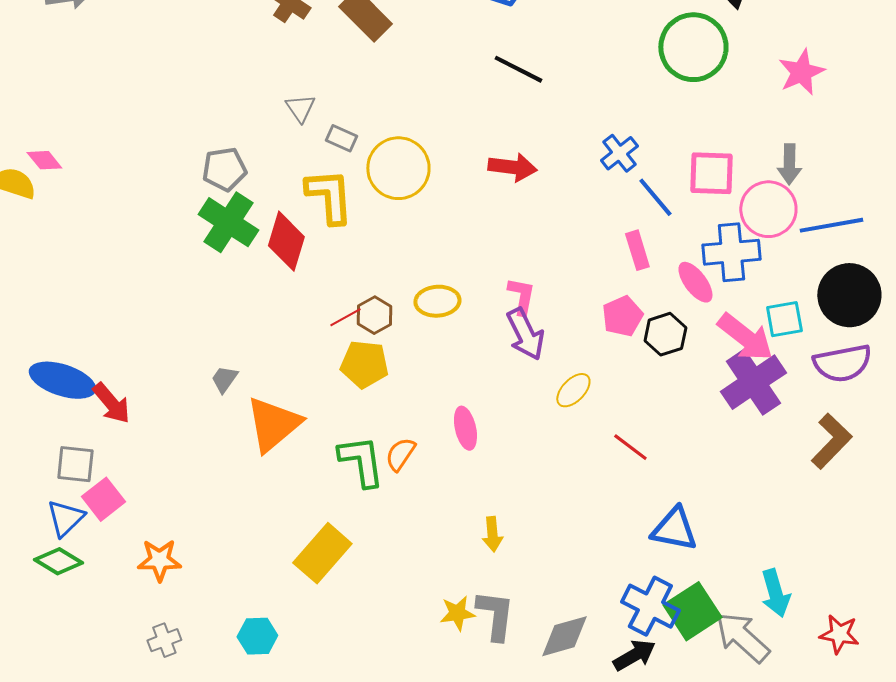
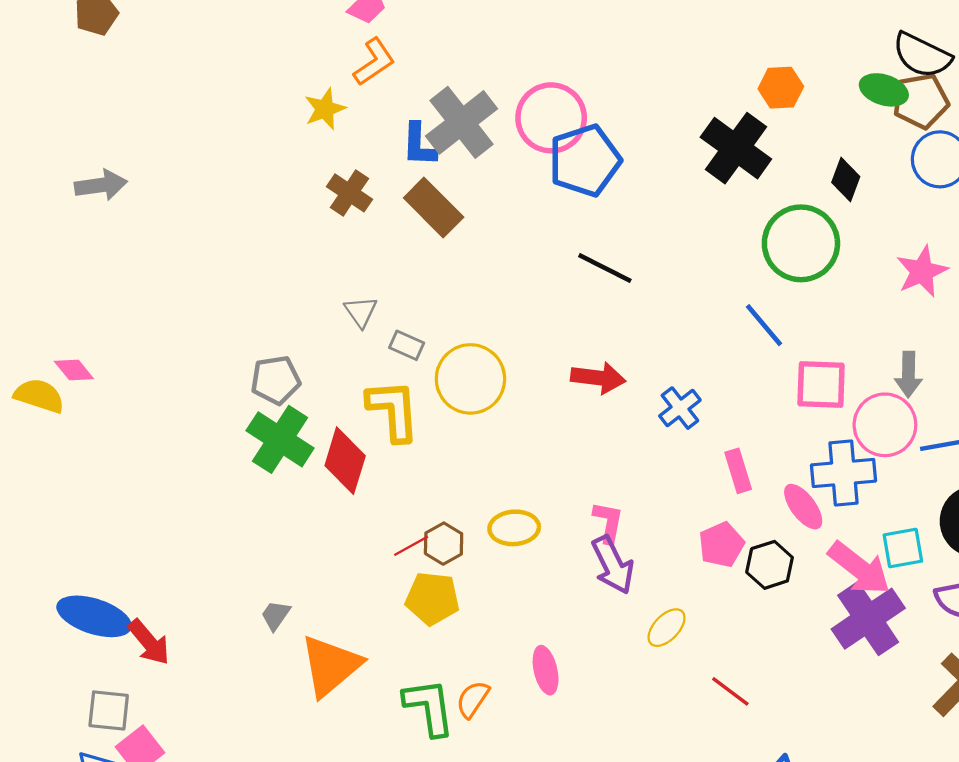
blue cross: (619, 153) -> (680, 408), moved
blue line: (655, 197) -> (764, 325), moved

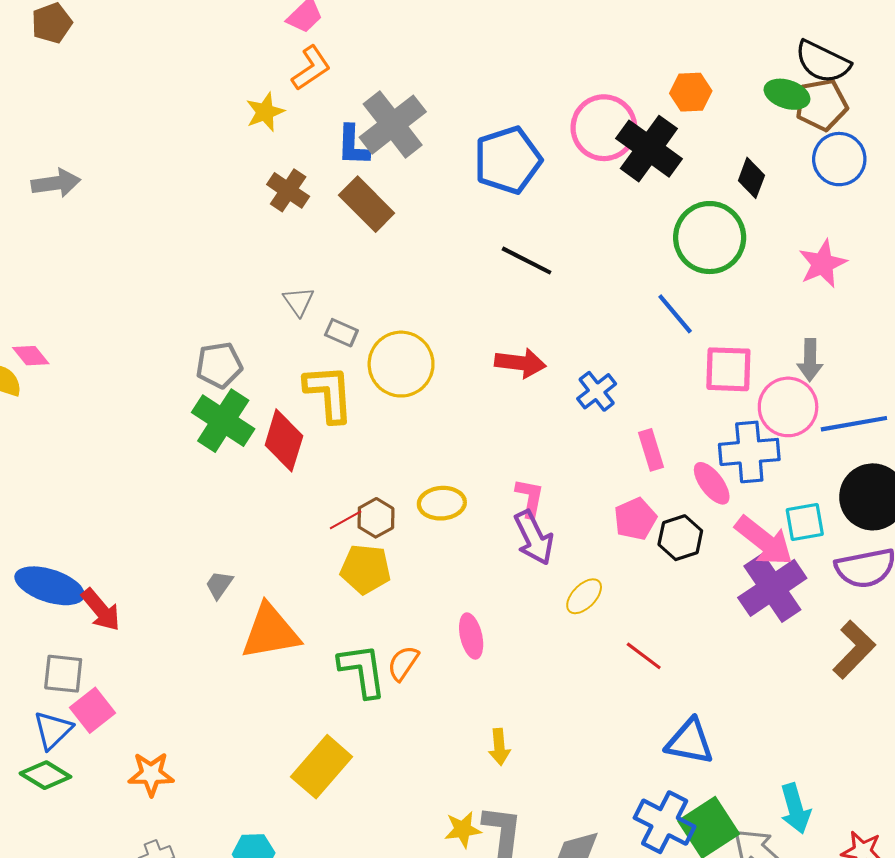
pink circle: (551, 118) -> (604, 128), moved
orange triangle: (330, 666) -> (270, 632), turned 30

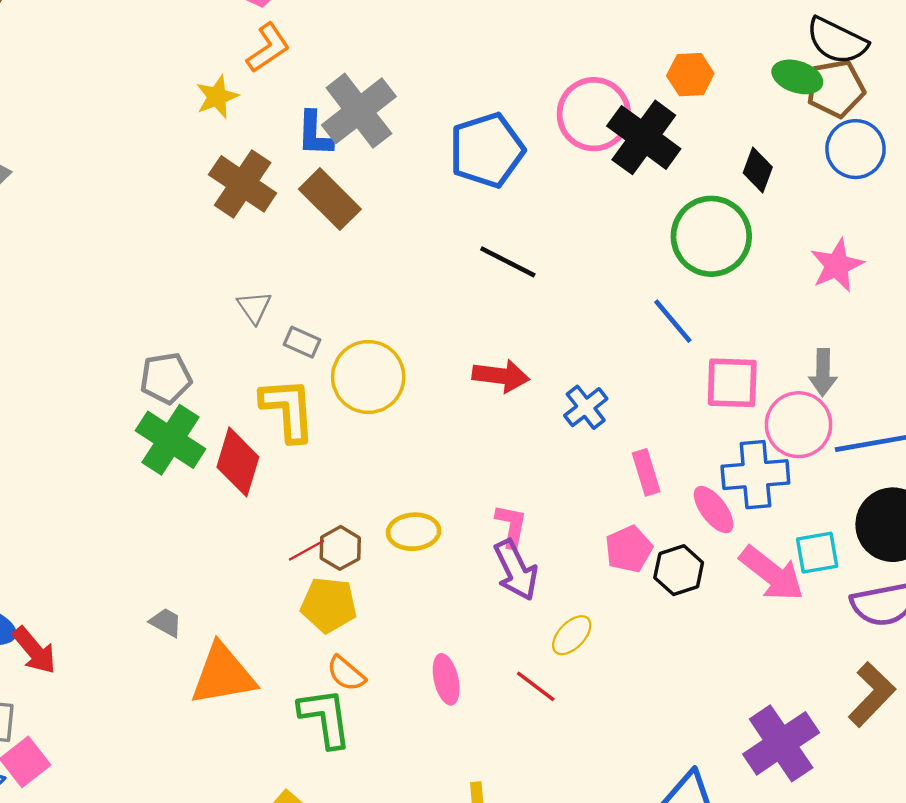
brown cross: (288, 190) -> (243, 184), size x1.4
gray trapezoid: (219, 585) -> (166, 622), turned 84
purple cross: (772, 588) -> (781, 743), moved
red line: (644, 656) -> (536, 686), moved
orange semicircle: (403, 663) -> (346, 674), moved, turned -84

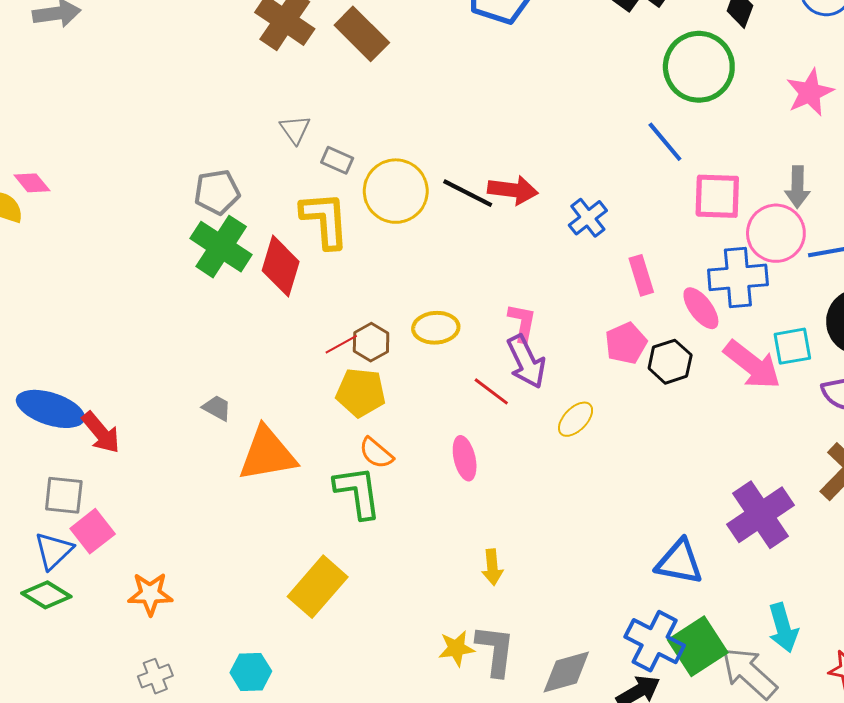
black line: (508, 262) -> (468, 193), moved
red line: (536, 686) -> (491, 391), moved

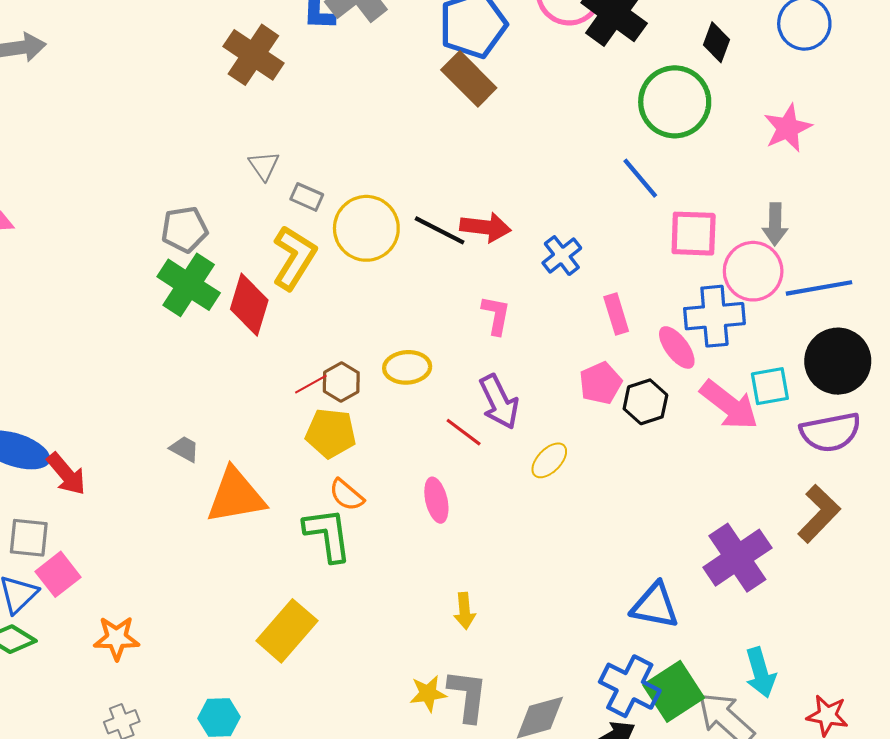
brown rectangle: (362, 34) -> (469, 79), moved
yellow L-shape: (325, 220) -> (294, 258), turned 36
pink L-shape: (522, 323) -> (496, 315), moved

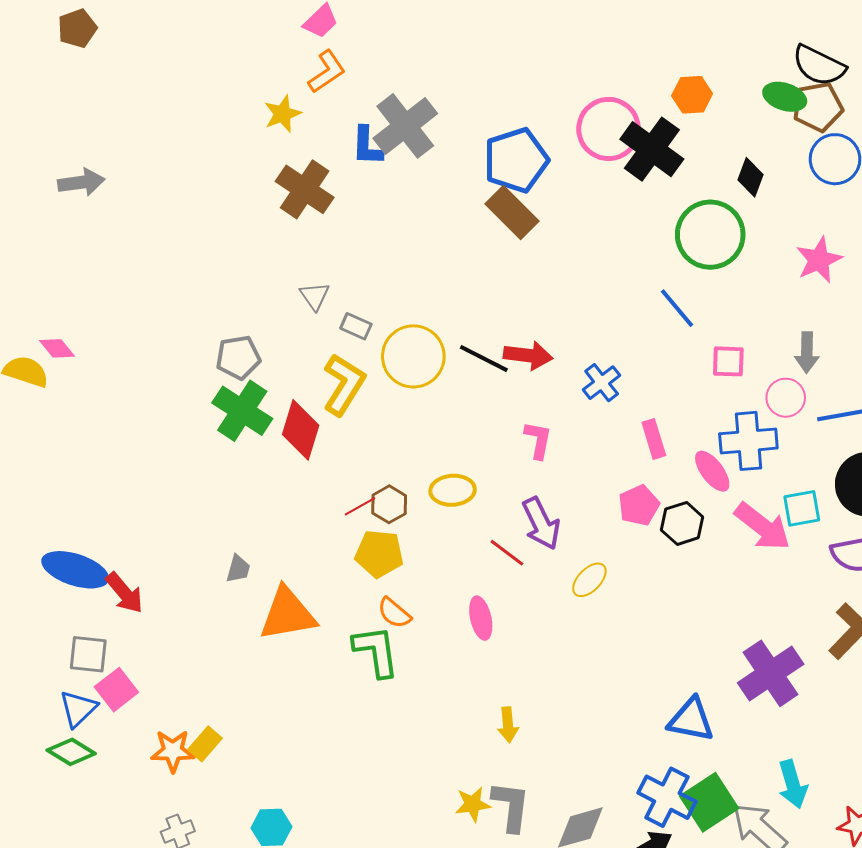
pink square: (694, 234) -> (728, 361), size x0.7
pink circle: (753, 271) -> (786, 398), size x0.7
gray trapezoid: (184, 449) -> (238, 569), turned 76
yellow rectangle: (287, 631) -> (205, 744), moved, size x0.6

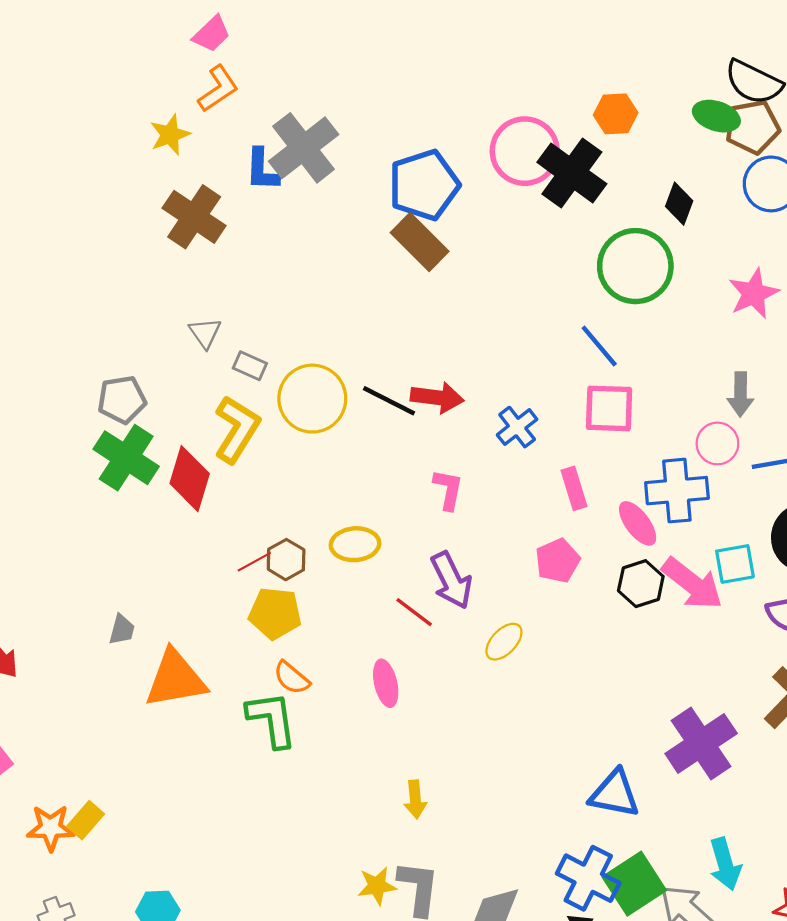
pink square: (728, 361) -> (609, 408), moved, size x1.4
black hexagon: (682, 523) -> (641, 584), moved

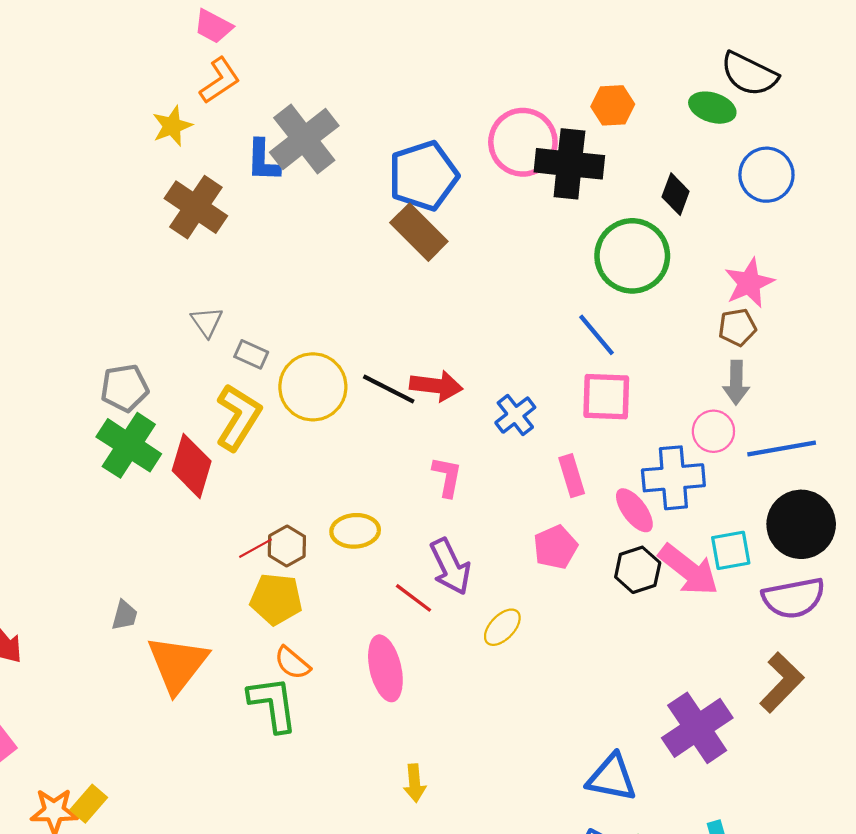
pink trapezoid: (212, 34) -> (213, 26), turned 72
brown pentagon: (753, 127) -> (737, 327), moved, size x0.7
black cross: (572, 173) -> (569, 164), turned -30
orange triangle: (175, 679) -> (178, 664), turned -42
pink ellipse: (386, 683) -> (385, 668), size x1.4

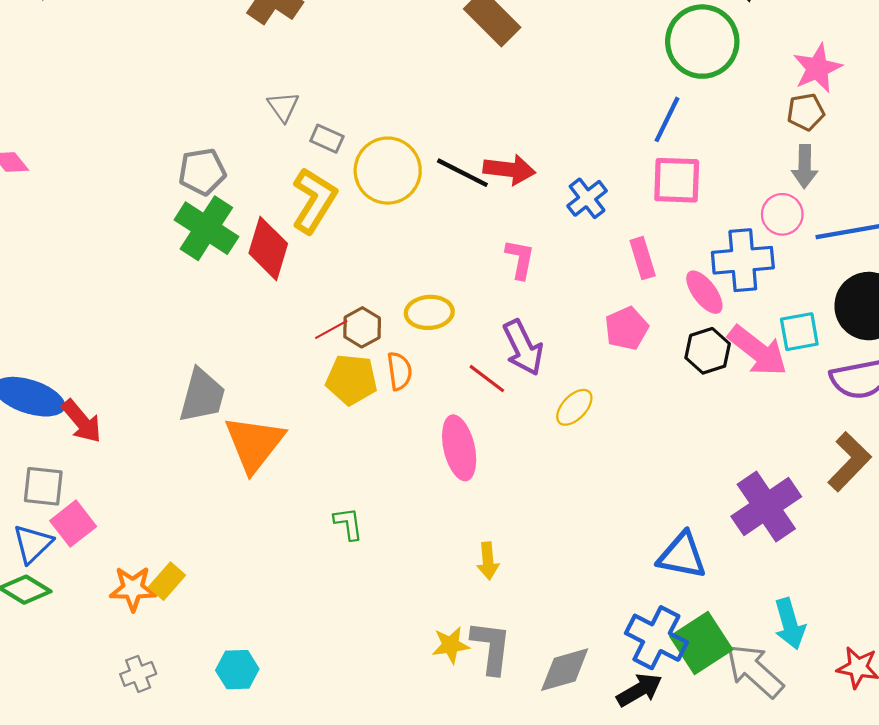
blue line: (597, 335) -> (667, 119), turned 66
gray trapezoid: (125, 615) -> (202, 396), size x1.8
orange semicircle: (292, 663) -> (399, 371), moved, turned -138
green L-shape: (273, 704) -> (348, 524), moved, size x0.6

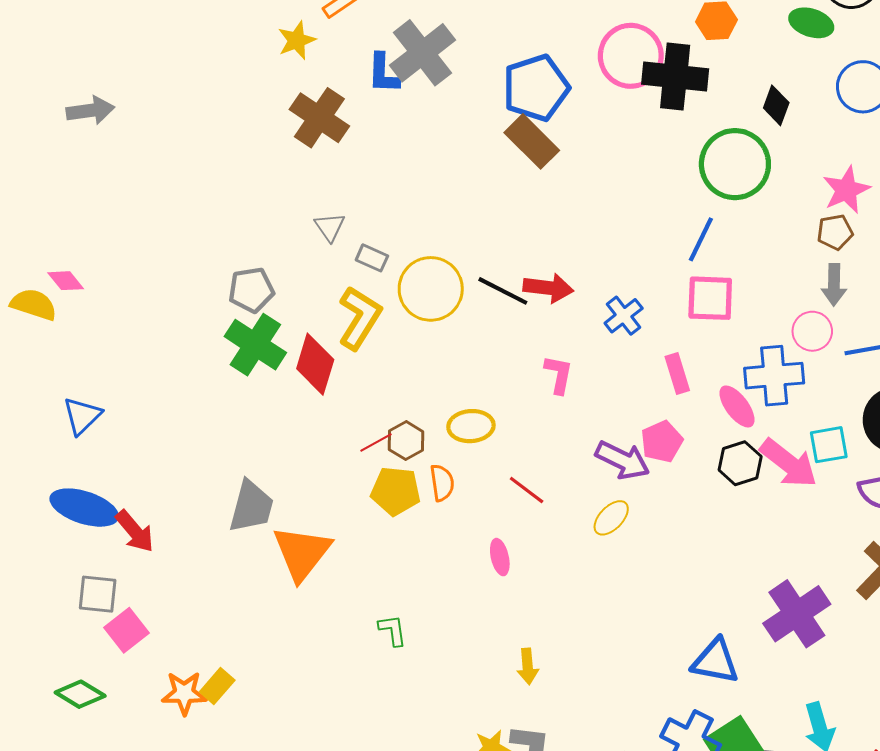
purple arrow: (523, 348) -> (623, 460), moved, turned -38
pink ellipse: (459, 448) -> (500, 557), size x0.6
blue triangle: (33, 544) -> (82, 416), moved

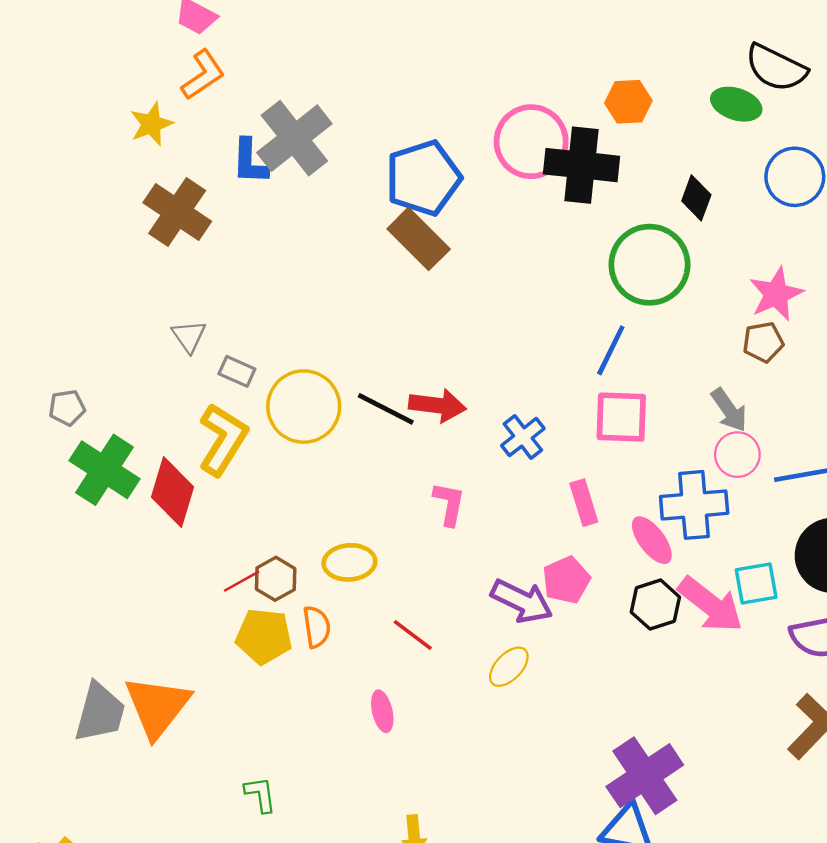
gray arrow: (834, 285) -> (729, 410), moved, turned -36
gray pentagon: (251, 290) -> (67, 408), moved, size x0.7
gray trapezoid: (251, 507) -> (100, 712), moved
purple cross: (797, 614) -> (645, 776), moved

